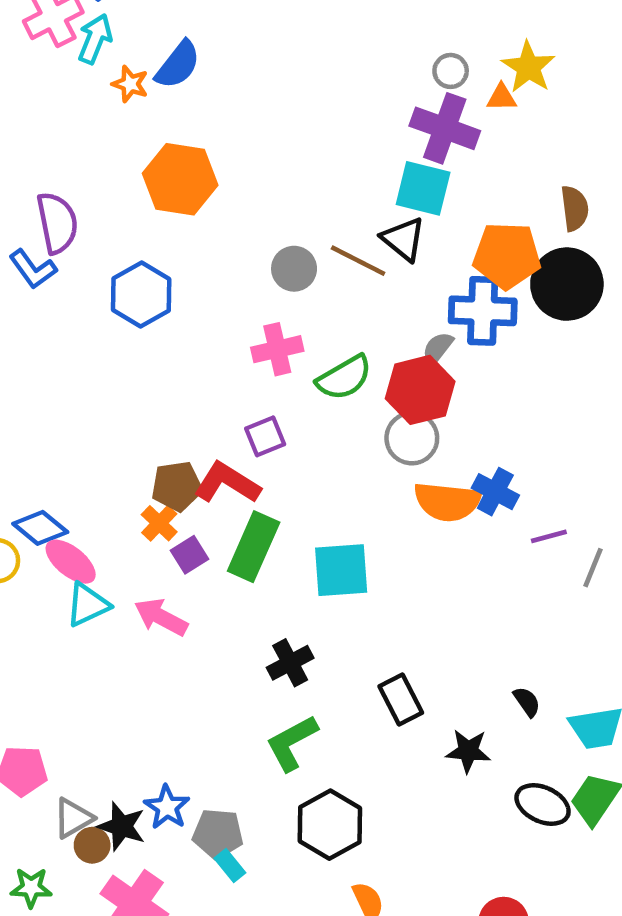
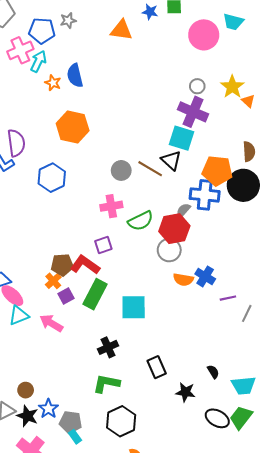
blue semicircle: (178, 65) -> (75, 75), turned 125
orange triangle: (501, 97) -> (248, 101), moved, turned 40
orange semicircle: (447, 502) -> (183, 280), size x0.7
green L-shape: (292, 743) -> (106, 383), turned 36
brown circle: (92, 845) -> (26, 390), moved

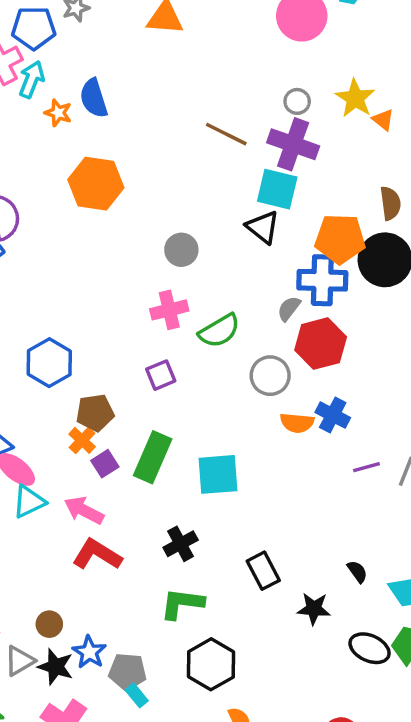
brown line: (150, 169) -> (226, 134), moved
blue hexagon: (52, 178) -> (49, 363), moved
red hexagon: (174, 229) -> (321, 344), moved
red L-shape: (85, 265) -> (97, 555), moved
purple line: (228, 298) -> (367, 467), moved

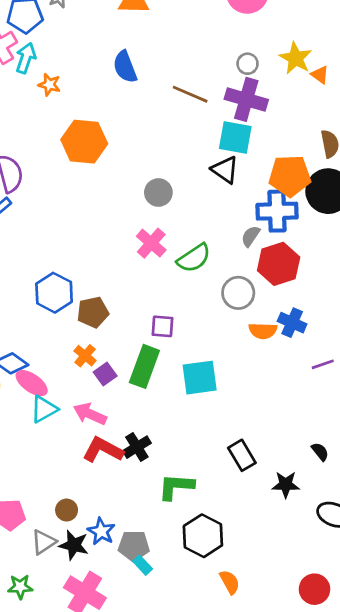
blue semicircle: (94, 98) -> (125, 67), moved
pink cross: (169, 310) -> (151, 243), turned -32
purple square: (161, 375) -> (163, 326), moved, turned 30
brown pentagon: (95, 413) -> (93, 312), moved
black cross: (181, 544) -> (137, 447), moved

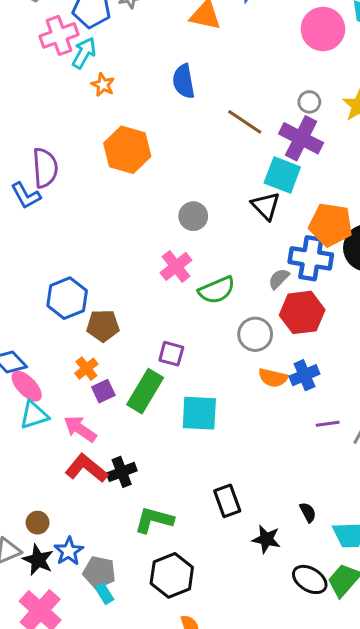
blue cross: (292, 323) -> (304, 375), turned 32

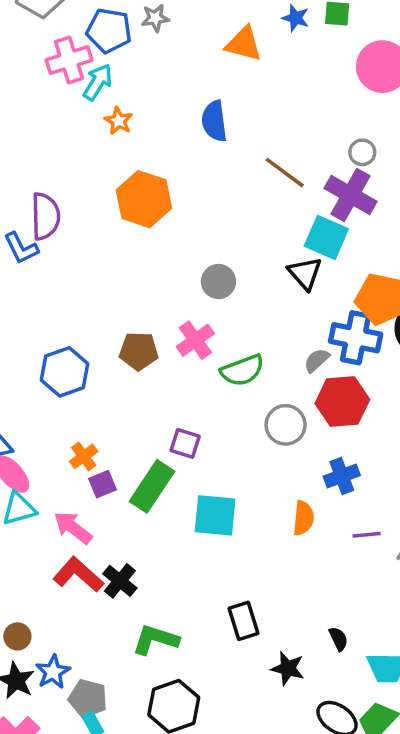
brown pentagon: (103, 326) -> (139, 351), moved
orange semicircle: (273, 378) -> (303, 518), moved, turned -100
black cross: (122, 472) -> (120, 581), turned -32

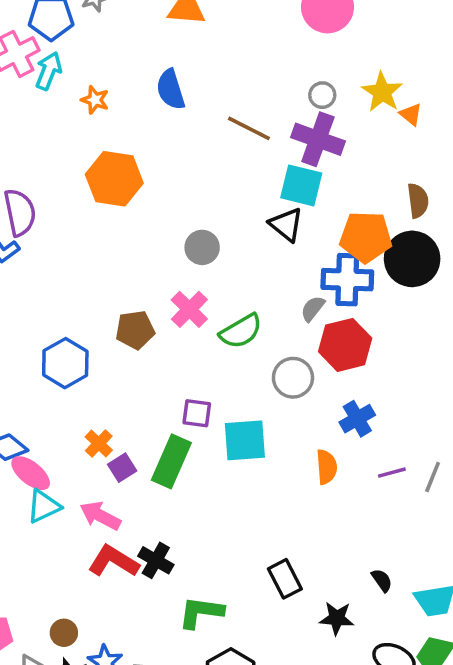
orange star: (118, 121) -> (95, 100), moved
cyan square: (215, 515) -> (245, 440), moved

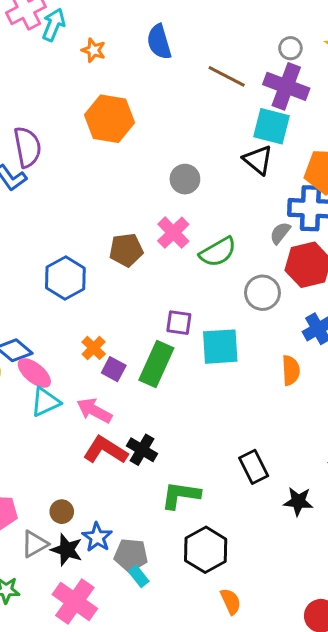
purple square: (122, 468) -> (114, 369), turned -30

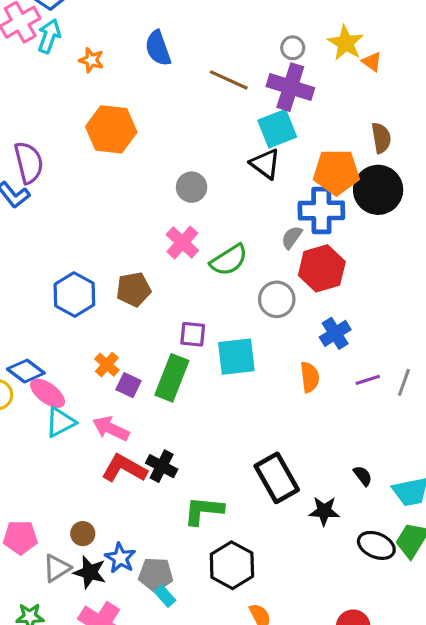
cyan square: (271, 126) -> (277, 129), turned -33
brown pentagon: (126, 250) -> (134, 289), moved
black rectangle: (254, 467) -> (277, 478), size x1.4

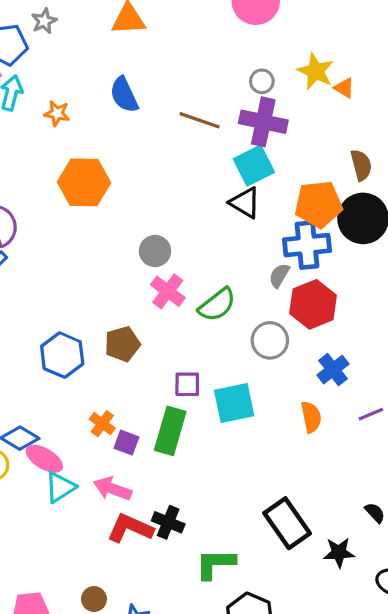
gray circle: (192, 187) -> (155, 251), moved

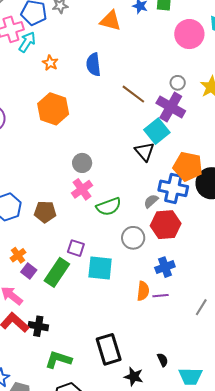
cyan square: (254, 166) -> (157, 131), turned -30
purple line: (371, 414) -> (161, 296), moved
black cross: (168, 522) -> (38, 326), turned -30

